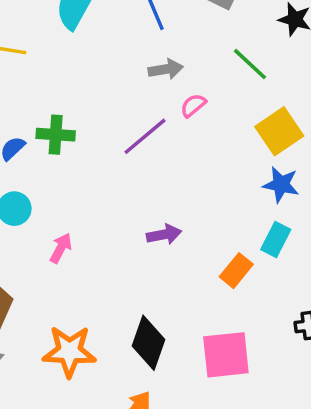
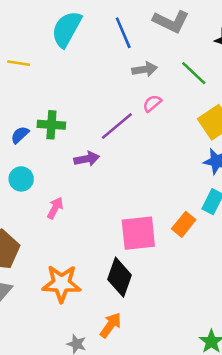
gray arrow: (166, 69) -> (145, 69), moved
purple arrow: (164, 234) -> (87, 159), moved
pink square: (226, 355) -> (138, 233), moved

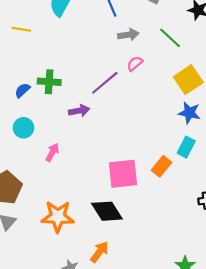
black diamond: (119, 277) -> (107, 211), turned -52

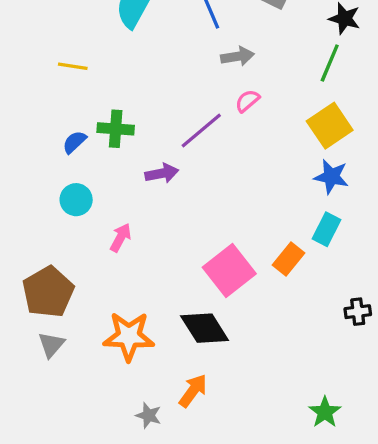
yellow line: (21, 29) -> (73, 66), moved
green line: (170, 38) -> (330, 63), moved, turned 70
pink square: (123, 174) -> (229, 270), turned -32

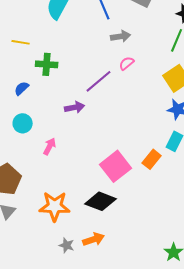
green cross: (116, 129) -> (47, 64), moved
black diamond: (205, 328) -> (101, 201), turned -36
orange arrow: (193, 391) -> (94, 239), turned 35
gray star: (149, 415) -> (67, 245), moved

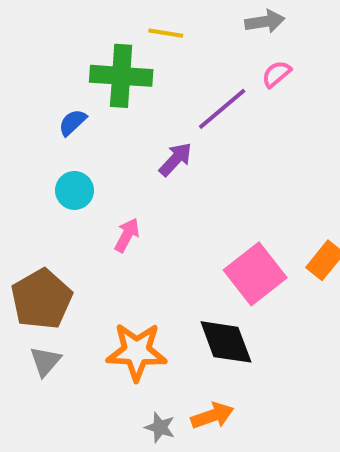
yellow line: (21, 42) -> (166, 33), moved
green cross: (47, 64) -> (121, 76), size x1.4
purple arrow: (75, 107) -> (175, 159), turned -36
black diamond: (101, 201) -> (226, 342), turned 48

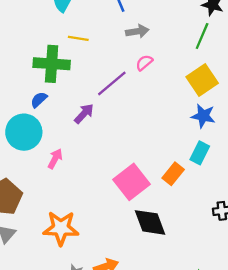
blue semicircle: (73, 122) -> (39, 100), moved
cyan circle: (75, 190) -> (24, 132), size x1.6
black diamond: (226, 342) -> (150, 222), moved

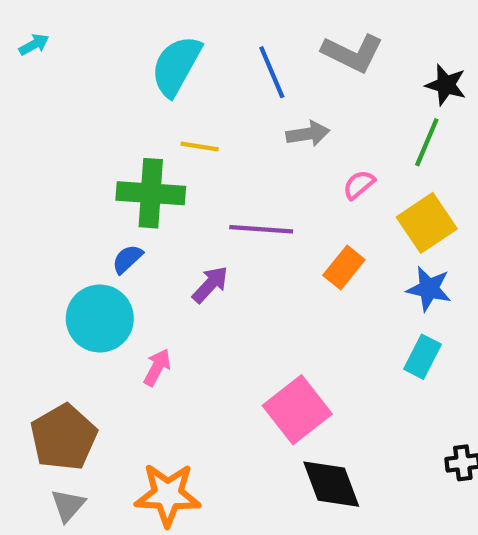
pink semicircle: (144, 63) -> (359, 185), moved
purple line: (112, 83) -> (261, 229), turned 44
orange rectangle: (173, 174) -> (344, 268), moved

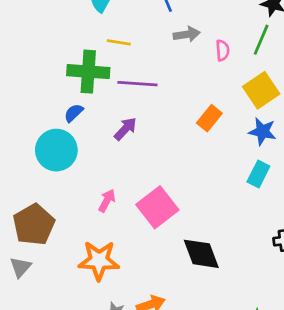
pink semicircle: (359, 185) -> (223, 50), moved, turned 126
purple line: (261, 229) -> (137, 84), moved
pink arrow: (157, 367) -> (107, 201), moved
pink square: (297, 410) -> (157, 207), moved
gray triangle: (68, 505) -> (20, 267), moved

